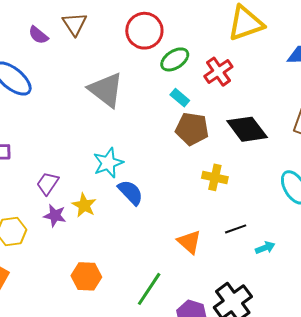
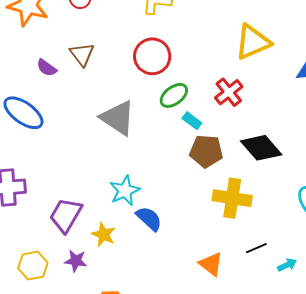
green ellipse: (175, 59) -> (174, 95), moved
yellow cross: (215, 177) -> (232, 198), size x1.5
purple trapezoid: (48, 183) -> (66, 215), size x1.5
purple star: (55, 216) -> (76, 261), moved

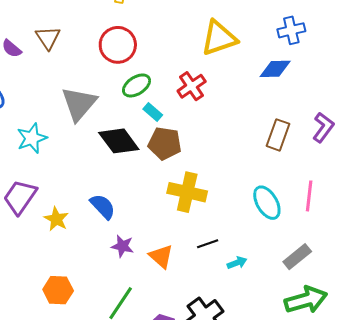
gray triangle: (118, 118) -> (79, 104), turned 33
black diamond: (261, 148) -> (119, 141), moved
cyan star: (125, 191) -> (32, 138), moved
purple star: (76, 261) -> (122, 246), moved

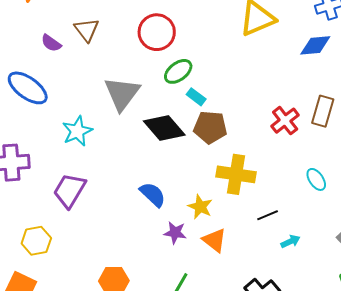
red cross: (192, 86) -> (285, 121), moved
cyan ellipse: (267, 203) -> (316, 179), size x0.7
yellow star: (56, 219) -> (200, 207), moved
black line: (208, 244) -> (268, 215), moved

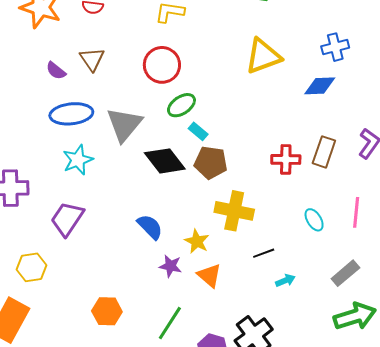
blue ellipse: (28, 88) -> (71, 114), moved, turned -45
red cross: (285, 121) -> (286, 159), turned 36

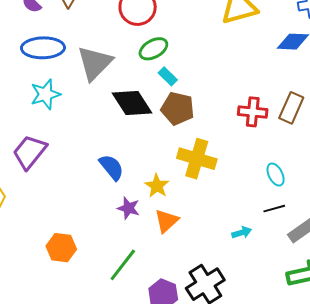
black line: (264, 253) -> (274, 209), moved
orange triangle: (209, 276) -> (166, 221), turned 32

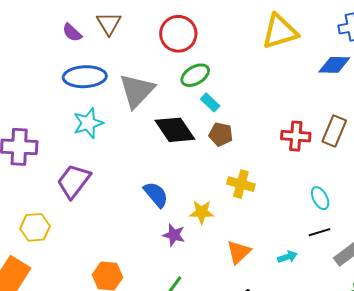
brown pentagon: (178, 109) -> (221, 134), size x0.7
yellow cross: (197, 159) -> (241, 184), size x0.7
yellow star: (157, 186) -> (202, 212), turned -30
orange triangle: (166, 221) -> (239, 252), moved

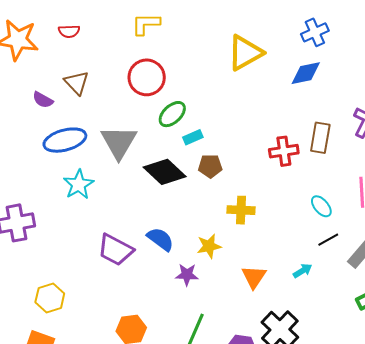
cyan rectangle: (210, 102) -> (193, 137), turned -54
purple trapezoid: (74, 181) -> (115, 250), moved, turned -87

